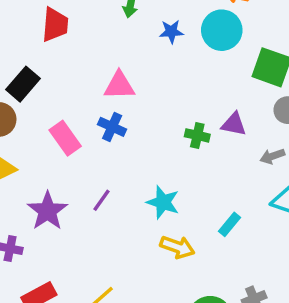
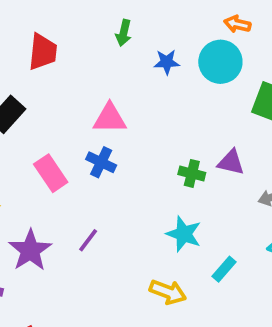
cyan star: (163, 202) -> (184, 234), moved

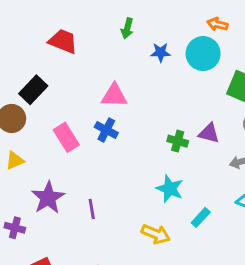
red trapezoid: (43, 52) -> (63, 41), turned -76
purple line: (88, 240) -> (92, 209), moved, turned -48

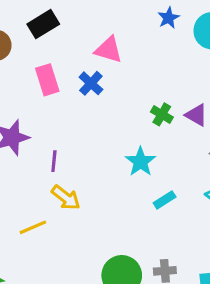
blue star: (161, 52) -> (169, 18), turned 30
black rectangle: (33, 90) -> (43, 24), moved
yellow arrow: (156, 234) -> (66, 198), moved

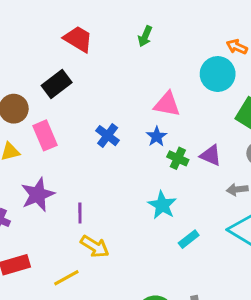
blue star: (169, 18) -> (157, 136), moved
pink triangle: (109, 50) -> (167, 104), moved
pink rectangle: (47, 80) -> (45, 135), moved

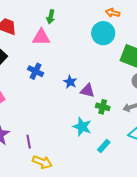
pink triangle: (167, 104) -> (41, 37), moved
blue cross: (108, 136) -> (36, 71), moved
purple triangle: (211, 155) -> (87, 91), moved
green cross: (178, 158) -> (103, 107), moved

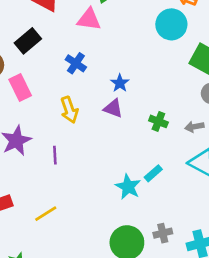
purple triangle: (87, 91) -> (113, 108), moved
cyan star: (82, 127) -> (128, 187), moved
yellow arrow: (42, 162) -> (69, 110), moved, turned 42

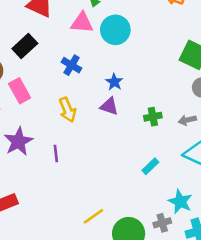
cyan circle: (171, 24) -> (115, 30), moved
green cross: (158, 121) -> (153, 117), turned -30
cyan star: (128, 187) -> (180, 202), moved
yellow line: (46, 214) -> (93, 216), moved

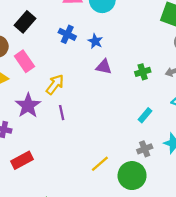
blue star: (114, 82) -> (95, 41), moved
yellow arrow: (68, 110) -> (55, 84), moved, turned -115
gray cross: (162, 223) -> (145, 149), moved

